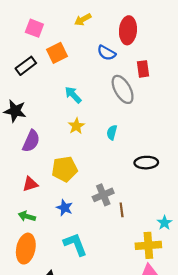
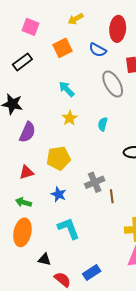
orange square: (57, 53) -> (63, 48), moved

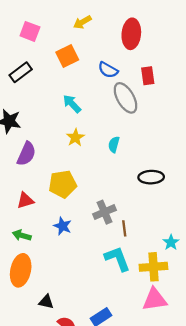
blue semicircle: (98, 50) -> (108, 70), moved
cyan L-shape: (69, 228) -> (117, 259), moved

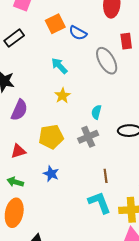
blue semicircle: (108, 70) -> (78, 33), moved
cyan semicircle: (114, 144) -> (96, 112), moved
gray cross: (105, 212) -> (88, 137), moved

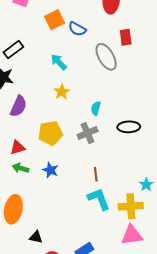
black rectangle: (14, 38) -> (13, 50), moved
brown line: (106, 176) -> (96, 174), moved
green arrow: (15, 182) -> (21, 168), moved

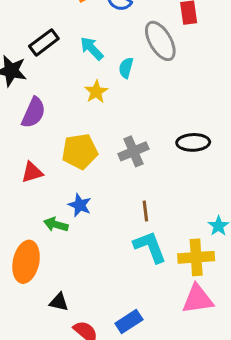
black rectangle: (13, 50) -> (44, 42), moved
cyan semicircle: (96, 108) -> (126, 68), moved
green arrow: (21, 168) -> (56, 224), moved

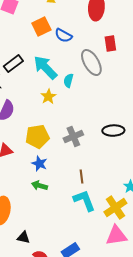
cyan arrow: (92, 48) -> (45, 68), size x1.5
blue star: (80, 205) -> (39, 164), moved
green arrow: (56, 224) -> (39, 186), moved
yellow cross: (196, 257) -> (115, 208), turned -30

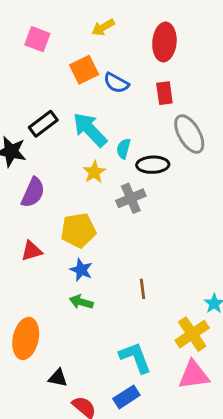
red rectangle: (110, 44) -> (164, 93), moved
gray ellipse: (91, 63) -> (189, 134), moved
black ellipse: (113, 131) -> (153, 165), moved
gray cross: (73, 137) -> (131, 198), moved
cyan L-shape: (84, 201) -> (135, 357), moved

